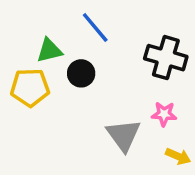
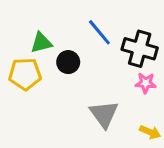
blue line: (95, 28) -> (99, 32), moved
pink star: (164, 114) -> (146, 83), moved

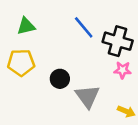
green triangle: (41, 43) -> (26, 26), moved
black circle: (68, 62) -> (60, 79), moved

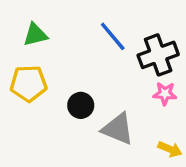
black cross: (118, 41) -> (158, 55), turned -36
gray triangle: (87, 96) -> (118, 129), turned -32

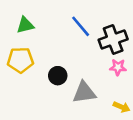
gray triangle: (118, 129) -> (84, 93), turned -30

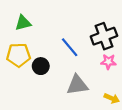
blue line: (81, 26) -> (70, 47), moved
black circle: (58, 76) -> (41, 66), moved

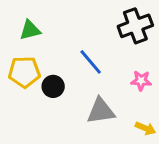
black cross: (104, 36) -> (135, 26), moved

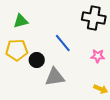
black cross: (135, 26) -> (94, 18), turned 30
gray triangle: (101, 111) -> (55, 77), moved

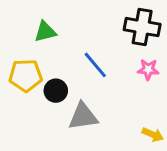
green triangle: (21, 21) -> (45, 32), moved
pink star: (98, 56) -> (148, 69), moved

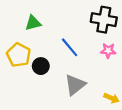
yellow pentagon: (26, 76) -> (19, 55), turned 30
gray triangle: (83, 116) -> (75, 85), moved, turned -30

